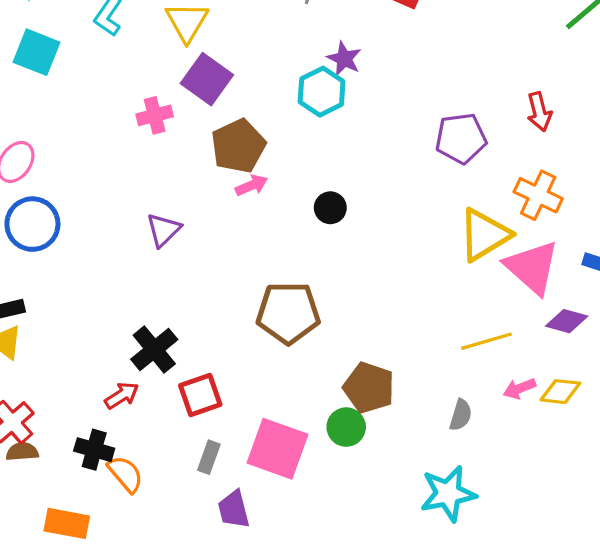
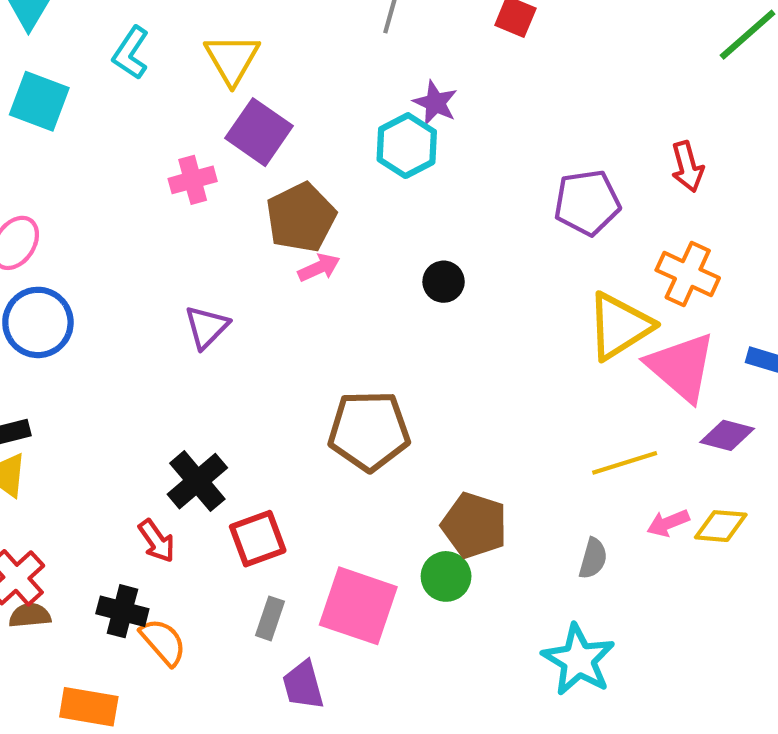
black circle: (330, 208) -> (444, 282), moved
red arrow: (122, 395) -> (157, 541), turned 88
cyan star: (448, 494) -> (578, 660), turned -30

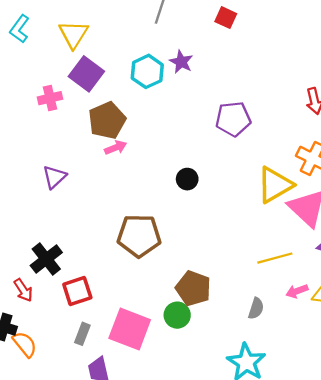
cyan hexagon: (407, 146) -> (147, 71), moved
purple pentagon: (587, 203) -> (233, 119), moved
black circle: (444, 282) -> (187, 179), moved

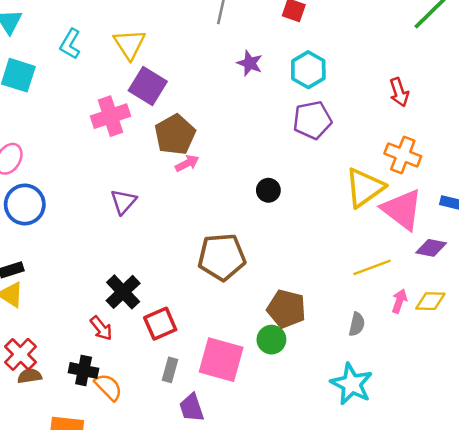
cyan hexagon: (147, 71) -> (308, 70), moved
pink cross: (50, 98) -> (110, 116), size x1.4
pink arrow: (297, 291) -> (399, 301), turned 135

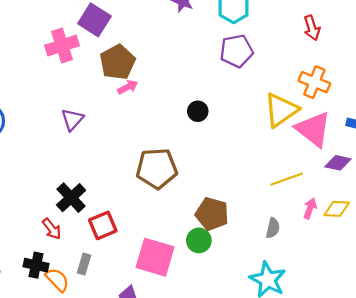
gray rectangle: (170, 370) -> (84, 264), moved

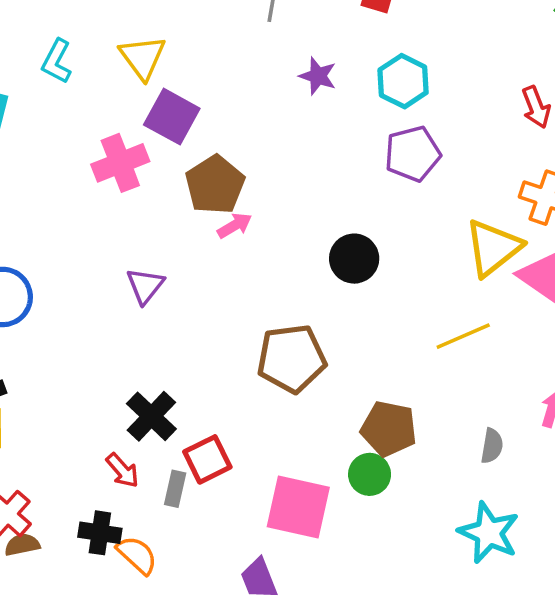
black circle: (198, 111) -> (354, 259), size x1.4
yellow line: (287, 179) -> (463, 336), moved
gray rectangle: (84, 264) -> (175, 489), moved

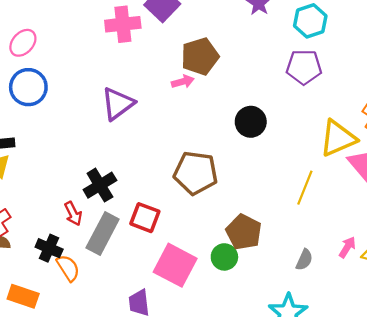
brown pentagon: (215, 185) -> (200, 56), moved
purple triangle: (145, 286) -> (118, 104), size x1.4
yellow line: (463, 336) -> (305, 188), turned -60
red square: (207, 459) -> (145, 218), moved, turned 32
gray rectangle: (175, 489) -> (103, 234), size x1.8

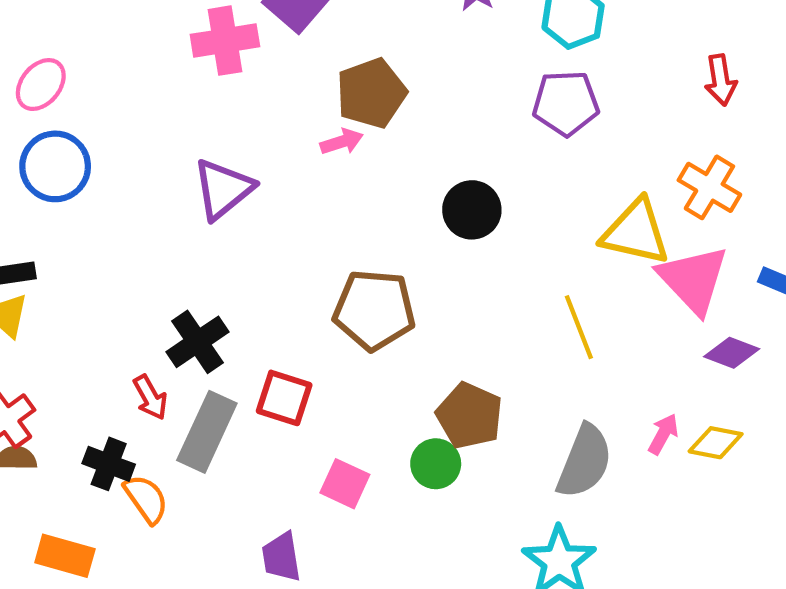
yellow triangle: (338, 138) -> (636, 232), turned 39
yellow line: (305, 188) -> (579, 327), turned -40
gray semicircle: (304, 260) -> (585, 461), size x1.8
pink square: (175, 265) -> (345, 484), size x0.6

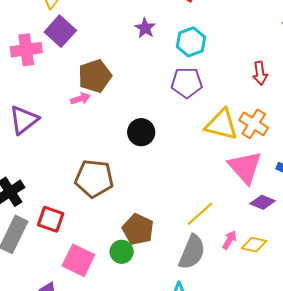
yellow triangle: (636, 232) -> (221, 125), moved
yellow line: (579, 327) -> (200, 214), moved, turned 68
pink square: (345, 484) -> (78, 260), size x1.4

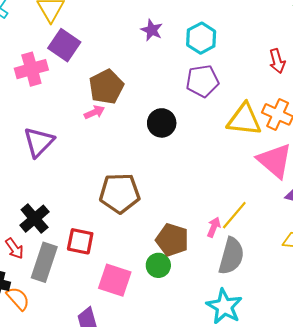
black circle: (141, 132) -> (162, 123), moved
pink arrow: (229, 240) -> (214, 227), moved

